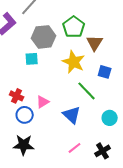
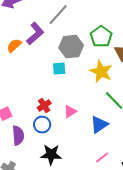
red cross: (17, 96) -> (44, 106), turned 32
blue circle: (25, 115) -> (42, 125), moved
blue triangle: (72, 115) -> (99, 125), turned 42

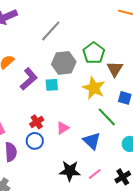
purple L-shape: (35, 34) -> (29, 79), moved
blue triangle: (99, 125) -> (92, 141), turned -42
black star: (51, 155) -> (70, 171), moved

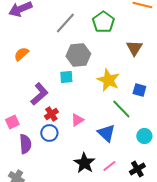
green pentagon: (94, 53) -> (103, 22), moved
brown triangle: (115, 69) -> (134, 48), moved
purple L-shape: (29, 79) -> (39, 94), moved
black star: (70, 171) -> (84, 163), turned 30

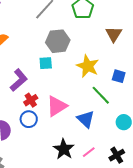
pink triangle: (77, 120) -> (57, 106), size x1.6

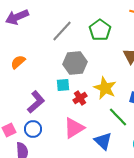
red cross: (31, 100) -> (80, 98), moved
blue circle: (29, 119) -> (33, 129), moved

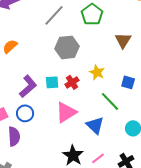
cyan square: (63, 85) -> (52, 82), moved
yellow star: (105, 88) -> (97, 72), size x0.7

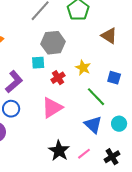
brown triangle: (123, 40) -> (109, 36), turned -30
cyan square: (52, 82) -> (38, 63), moved
blue triangle: (95, 125) -> (93, 125), moved

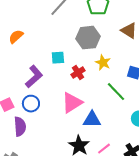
gray hexagon: (53, 43) -> (88, 38), moved
blue triangle: (93, 125) -> (92, 120), moved, turned -42

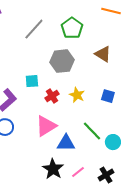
yellow star: (103, 63) -> (77, 95), moved
green line: (116, 92) -> (92, 131), moved

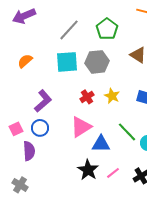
cyan square: (32, 81) -> (67, 62), moved, size x1.6

